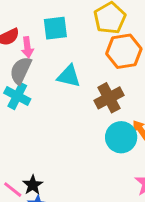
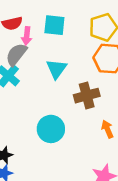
cyan triangle: (69, 76) -> (56, 69), turned 40
cyan circle: (121, 137) -> (51, 129), moved

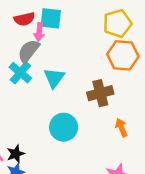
cyan square: (54, 25) -> (51, 18), moved
cyan triangle: (56, 69) -> (54, 78), moved

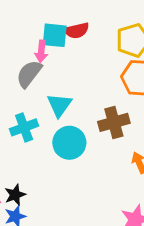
red semicircle: (24, 19) -> (77, 31), moved
cyan cross: (20, 73) -> (24, 127), moved, turned 30
cyan circle: (64, 127) -> (69, 143), moved

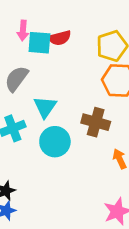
pink arrow: (41, 51) -> (23, 31), moved
brown cross: (114, 122) -> (96, 122), turned 32

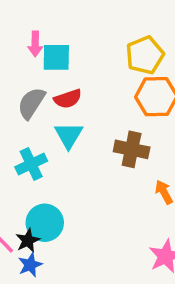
red semicircle: (60, 38) -> (68, 99), moved
cyan circle: (55, 142) -> (45, 223), moved

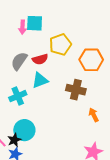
yellow pentagon: (145, 55) -> (60, 44), moved
cyan square: (56, 57) -> (35, 23), moved
cyan triangle: (69, 135) -> (40, 80), turned 36

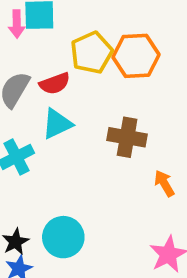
orange hexagon: (91, 60) -> (136, 56), moved
cyan circle: (24, 130) -> (63, 237), moved

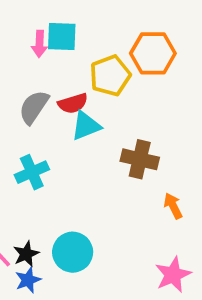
orange hexagon: (136, 56) -> (153, 53), moved
cyan triangle: (57, 124) -> (86, 126), moved

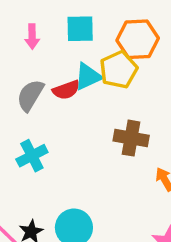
cyan square: (62, 36) -> (80, 29), moved
yellow pentagon: (110, 76) -> (119, 70), moved
cyan triangle: (86, 126) -> (88, 77), moved

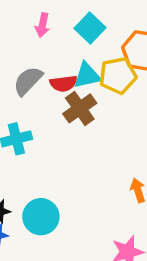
cyan square: (80, 29) -> (90, 28), turned 32
brown cross: (131, 138) -> (80, 108), moved, turned 32

